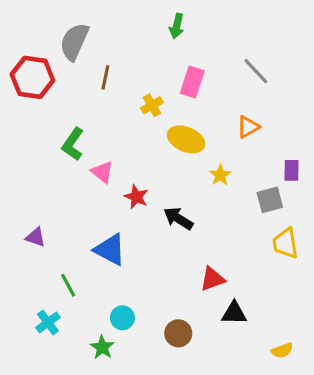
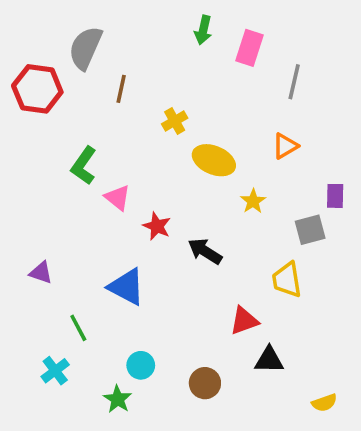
gray line: (256, 71) -> (294, 82), turned 56
pink rectangle: (192, 82) -> (250, 48), moved
yellow trapezoid: (285, 243) -> (287, 280), moved

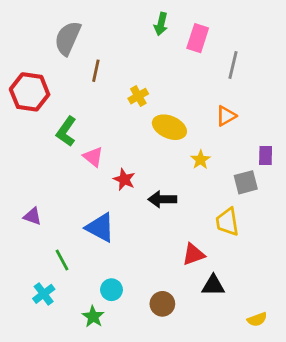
red hexagon: (37, 89) -> (30, 92), moved
black arrow: (205, 251) -> (162, 199), turned -32

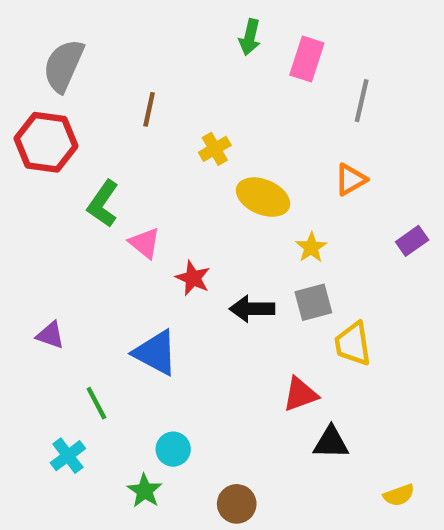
gray semicircle: (68, 38) -> (64, 66), moved
purple rectangle: (266, 155) -> (412, 241), turned 54
gray square: (246, 182) -> (313, 302), moved
brown circle: (162, 304) -> (237, 504), moved

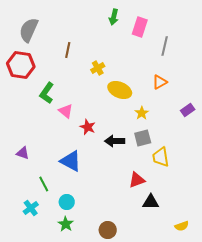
cyan circle: (173, 449) -> (67, 202), moved

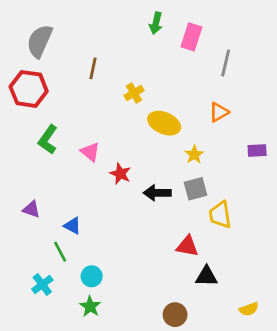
green L-shape: (47, 93) -> (48, 140), moved
purple rectangle: (188, 110) -> (257, 150), turned 32
blue triangle: (71, 161) -> (72, 226), moved, size x0.6
red triangle: (137, 180) -> (187, 246), turned 30
brown circle: (108, 230) -> (175, 315), moved

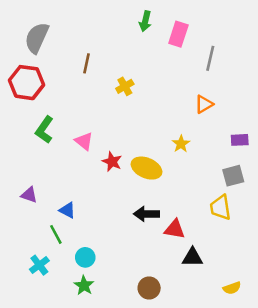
yellow ellipse: (164, 123) -> (146, 168), moved
gray square: (196, 189) -> (233, 176), moved
black arrow: (157, 193) -> (146, 214), moved
yellow trapezoid: (220, 215) -> (221, 208), moved
brown circle: (175, 315) -> (149, 288), moved

